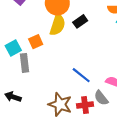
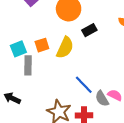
yellow semicircle: (58, 25) -> (65, 48), moved
gray semicircle: (101, 98) -> (102, 99), moved

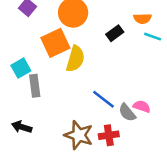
black rectangle: (89, 30) -> (115, 33), moved
orange square: (42, 45) -> (55, 43), moved, size x1.6

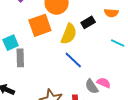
cyan line: (153, 37) -> (118, 43), moved
yellow semicircle: (75, 59) -> (69, 34), moved
blue line: (104, 99) -> (73, 60), moved

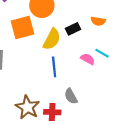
blue line: (73, 60) -> (54, 67), turned 36
pink semicircle: (104, 83) -> (88, 59), moved

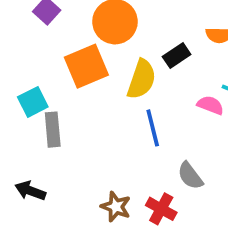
brown star: (27, 107) -> (116, 207), size x0.7
red cross: (52, 112) -> (161, 209), turned 35

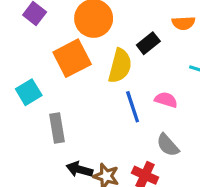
pink semicircle: (210, 105) -> (166, 100), moved
gray rectangle: (53, 130) -> (57, 128), moved
black arrow: (30, 191) -> (79, 169), moved

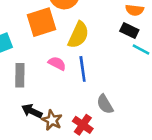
black rectangle: (148, 43) -> (129, 31), moved, turned 54
pink semicircle: (166, 100) -> (57, 63), moved

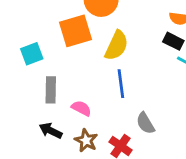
pink semicircle: (57, 63) -> (81, 108), moved
black arrow: (32, 111) -> (51, 131), moved

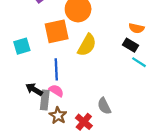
blue line: (121, 84) -> (56, 69), moved
gray rectangle: (51, 90) -> (45, 100), moved
black arrow: (51, 131) -> (34, 89), moved

